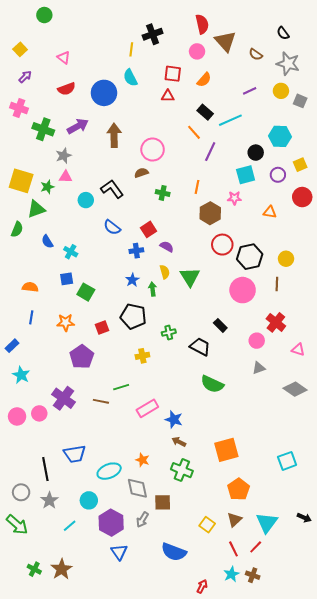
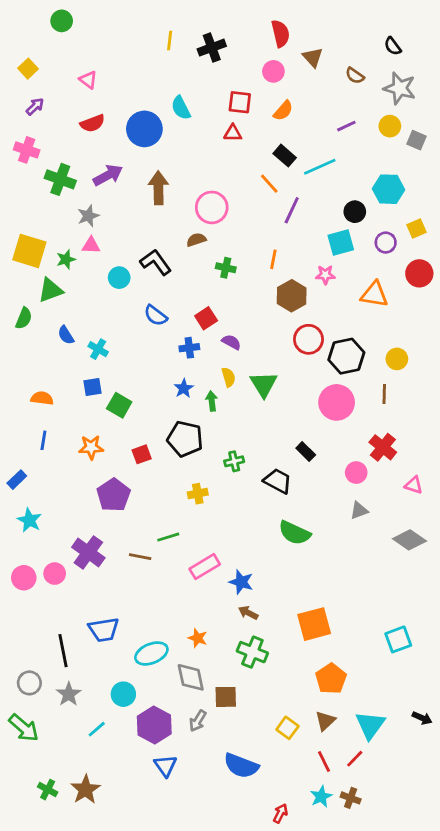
brown triangle: (225, 41) -> (313, 57), size x0.7
yellow line: (131, 49) -> (170, 41), moved
orange triangle: (270, 212) -> (374, 294), size x1.5

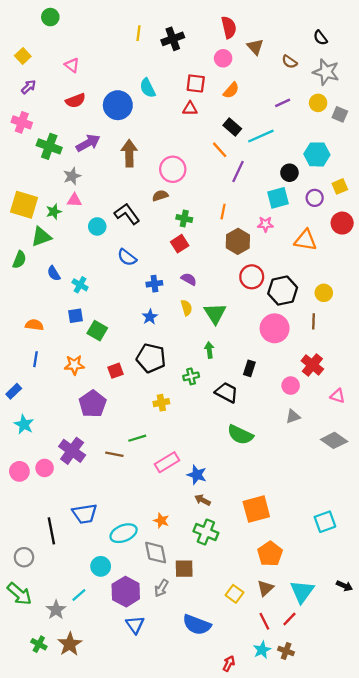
red square: (206, 318) -> (180, 244), moved
green arrow: (212, 401) -> (209, 350), moved
black rectangle: (306, 452) -> (249, 368), turned 63
gray star: (69, 694) -> (56, 610), moved

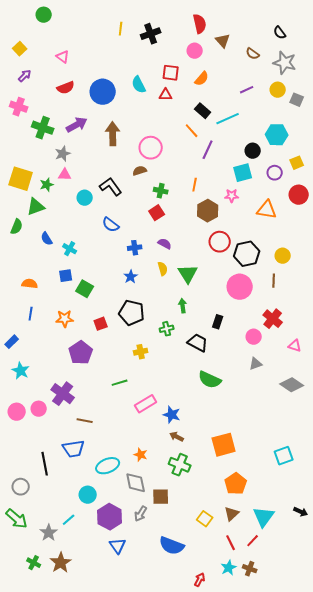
cyan semicircle: (148, 88) -> (139, 85), moved
brown line: (114, 454) -> (85, 421), moved

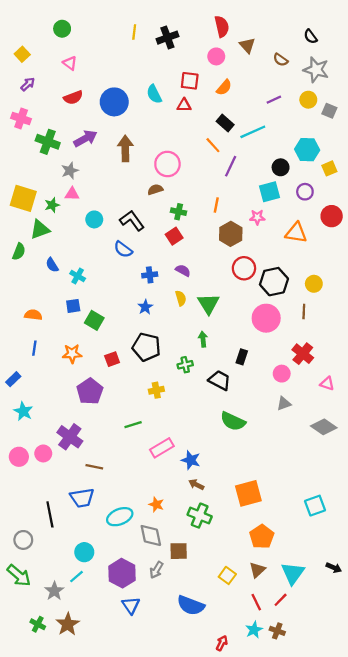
green circle: (44, 15) -> (62, 29), moved
yellow square: (297, 163) -> (329, 168), moved
black L-shape: (111, 187) -> (132, 221), moved
cyan circle: (88, 495) -> (84, 552), moved

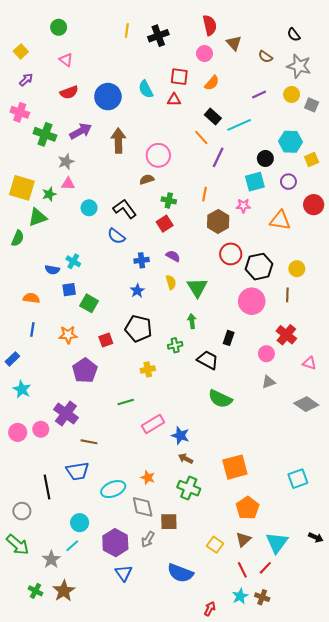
blue semicircle: (52, 265) -> (52, 270), moved, turned -48

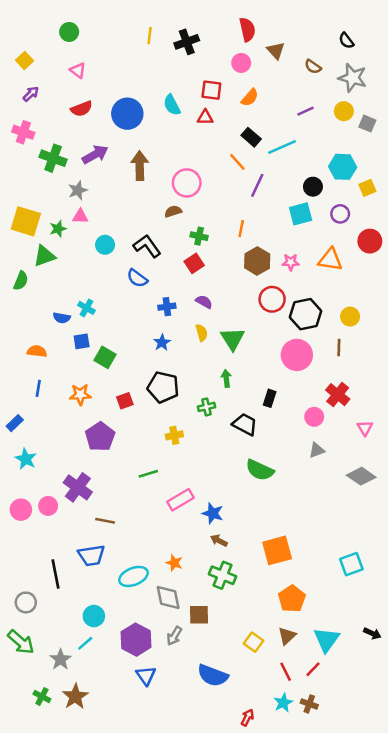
pink star: (243, 206) -> (291, 262), moved
pink triangle: (309, 363) -> (365, 428), turned 40

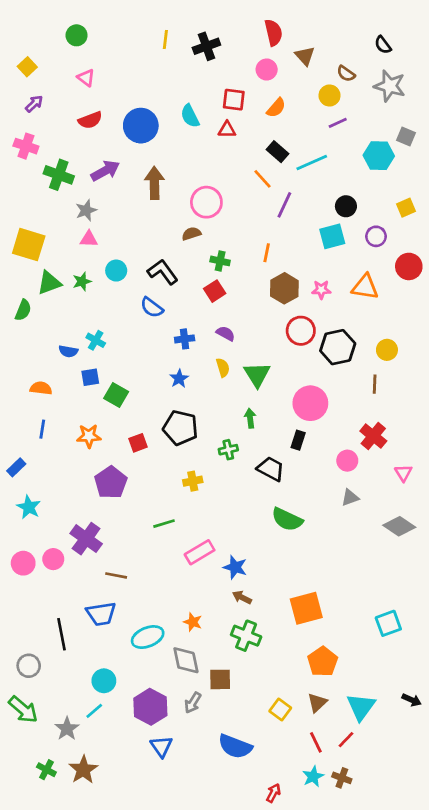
yellow circle: (344, 111) -> (330, 95), moved
cyan hexagon: (343, 167) -> (379, 156), moved
green star: (58, 229) -> (82, 281), moved
pink circle: (297, 355) -> (310, 403), moved

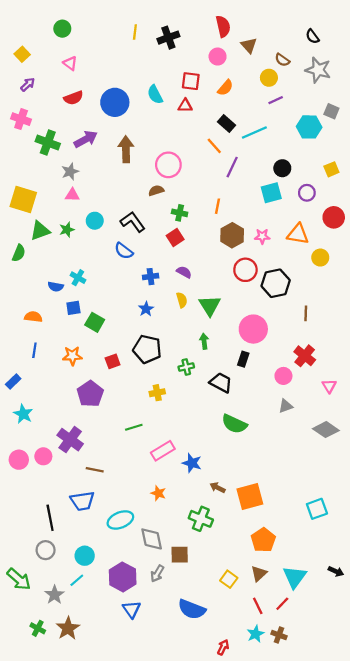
yellow circle: (387, 350) -> (320, 258), moved
brown arrow: (242, 597) -> (218, 488), moved
orange star: (193, 622) -> (158, 493), moved
gray circle: (29, 666) -> (46, 550), moved

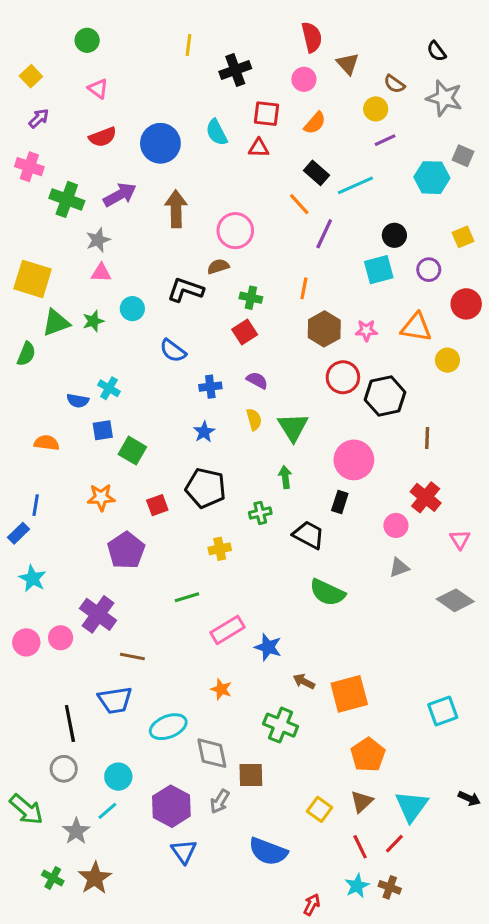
black cross: (168, 38) -> (235, 70), moved
black L-shape: (133, 222) -> (185, 290), moved, turned -35
blue line: (34, 350) -> (36, 505), moved

